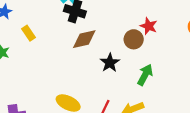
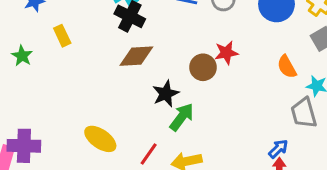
red star: (149, 26) -> (226, 53), turned 30
green arrow: (145, 75) -> (182, 117), moved

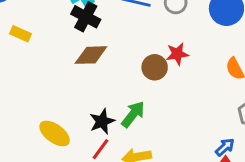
yellow rectangle: (62, 36) -> (21, 34), turned -42
black star: (166, 94) -> (102, 121), moved

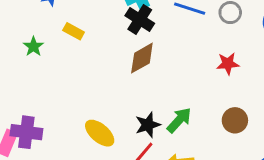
brown diamond: (91, 55) -> (142, 58), turned -32
brown circle: (155, 67) -> (235, 120), moved

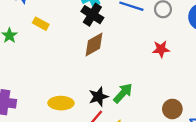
brown circle: (235, 120) -> (172, 109), moved
yellow ellipse: (100, 133) -> (61, 103), turned -40

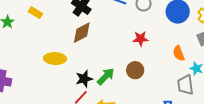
yellow ellipse: (61, 103) -> (55, 59), moved
brown circle: (172, 109) -> (135, 70), moved

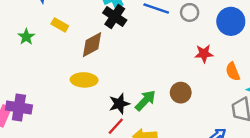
brown diamond: (82, 33) -> (92, 45), moved
red star: (141, 39) -> (204, 54), moved

